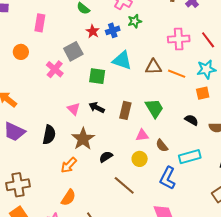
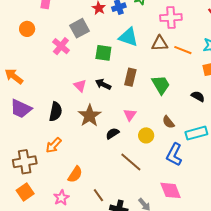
pink cross: (179, 39) -> (171, 18), moved
brown rectangle: (125, 110) -> (130, 77), moved
pink triangle: (142, 135) -> (130, 115), moved, turned -48
orange arrow: (69, 165) -> (54, 145), moved

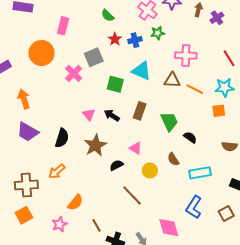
orange circle: (27, 29) -> (41, 53), size x1.6
orange arrow: (14, 76) -> (24, 99), turned 30
black semicircle: (198, 96) -> (190, 137), moved
pink triangle: (130, 115) -> (136, 148), turned -40
blue L-shape: (174, 155) -> (194, 207), moved

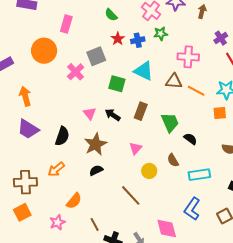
purple cross: (217, 18) -> (221, 38), moved
pink triangle: (136, 148) -> (136, 148), turned 40
black semicircle: (116, 165) -> (96, 170), moved

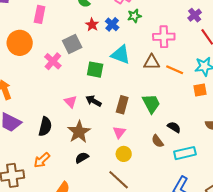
blue cross: (138, 40) -> (112, 24), turned -32
brown rectangle: (141, 111) -> (122, 105), moved
black semicircle: (190, 139) -> (174, 127), moved
yellow circle: (149, 171) -> (124, 154), moved

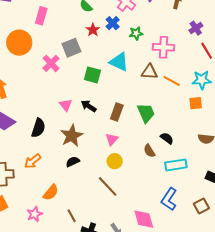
green star: (134, 16) -> (136, 33), moved
blue cross: (112, 24) -> (113, 23), moved

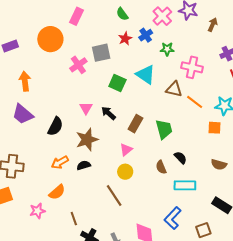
orange arrow: (33, 161) -> (60, 162), moved

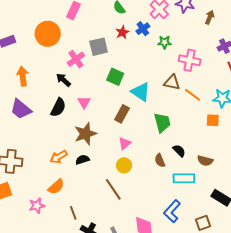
cyan triangle: (146, 75) -> (141, 92), moved
black arrow: (109, 113) -> (63, 80), moved
brown rectangle: (135, 124) -> (122, 114), moved
black semicircle: (55, 126) -> (58, 107), moved
brown semicircle: (219, 165) -> (205, 161), moved

